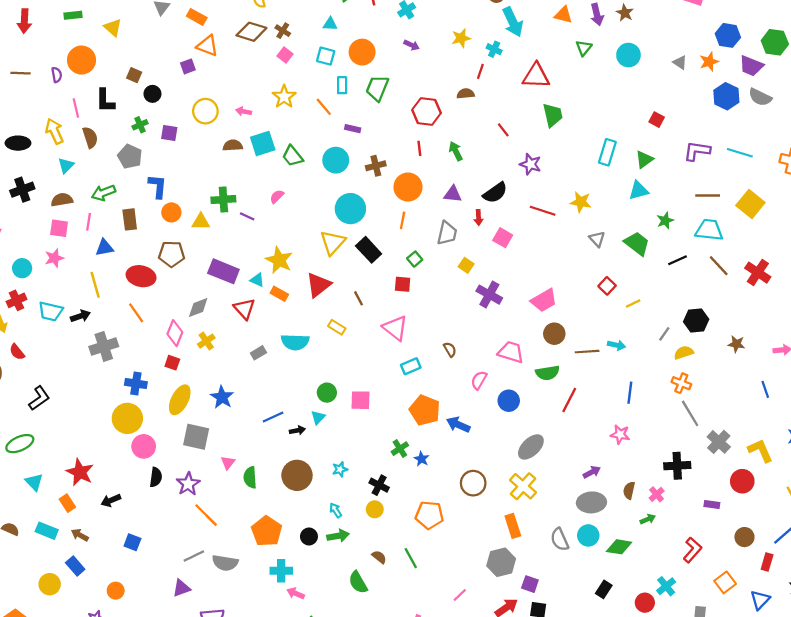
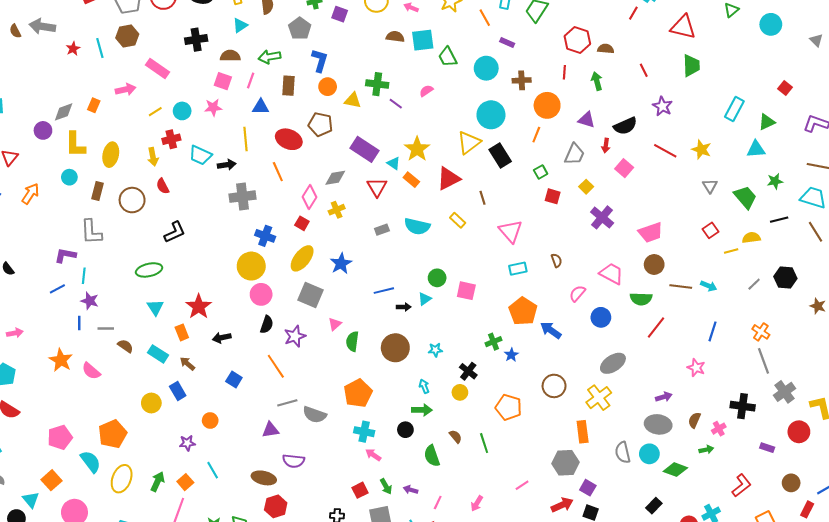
brown semicircle: (466, 94) -> (606, 49), moved
red square: (403, 284) -> (553, 196), moved
yellow semicircle: (684, 353) -> (751, 238), moved
orange line: (206, 515) -> (276, 366), moved
black circle: (309, 537) -> (405, 430), moved

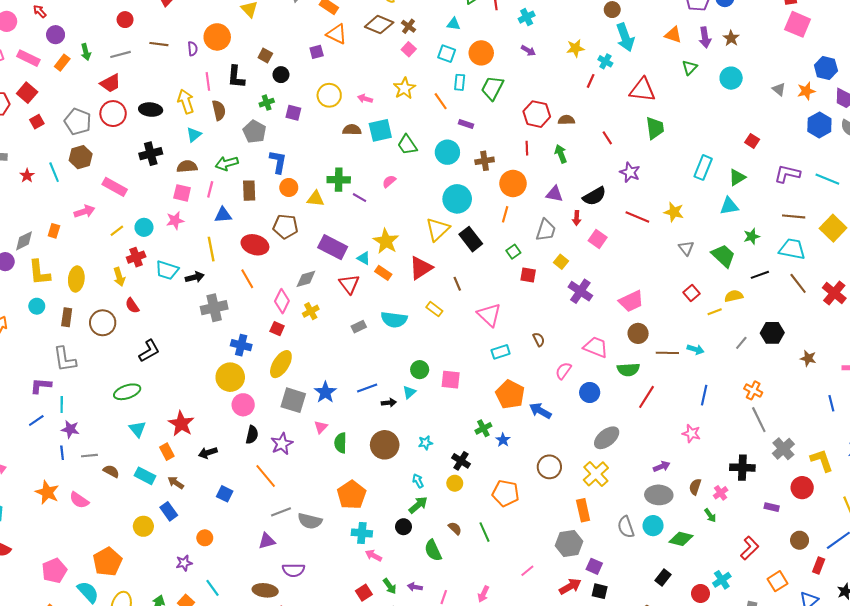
blue star: (341, 264) -> (325, 392), moved
green arrow: (422, 410) -> (418, 505), turned -36
green arrow: (706, 450) -> (710, 515), turned 72

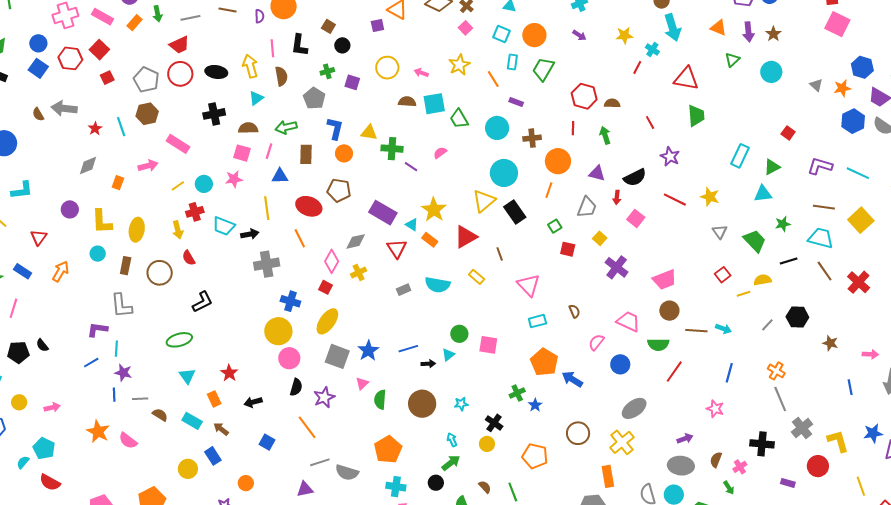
yellow triangle: (316, 199) -> (369, 133), moved
gray diamond: (24, 241) -> (88, 166), moved
red star: (181, 424) -> (229, 373), size x0.7

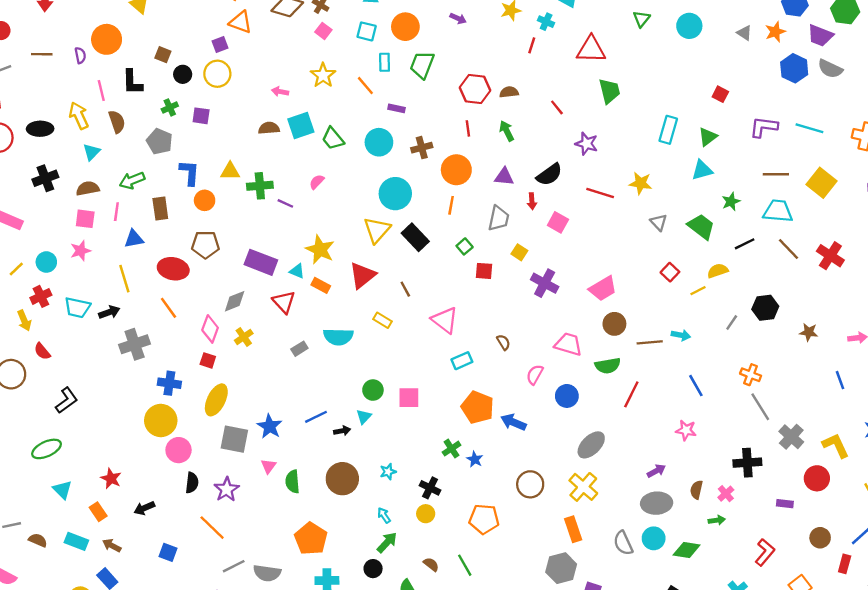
yellow circle: (387, 68) -> (217, 74), moved
blue line: (729, 373) -> (696, 386), turned -36
green arrow: (729, 488) -> (717, 520), turned -56

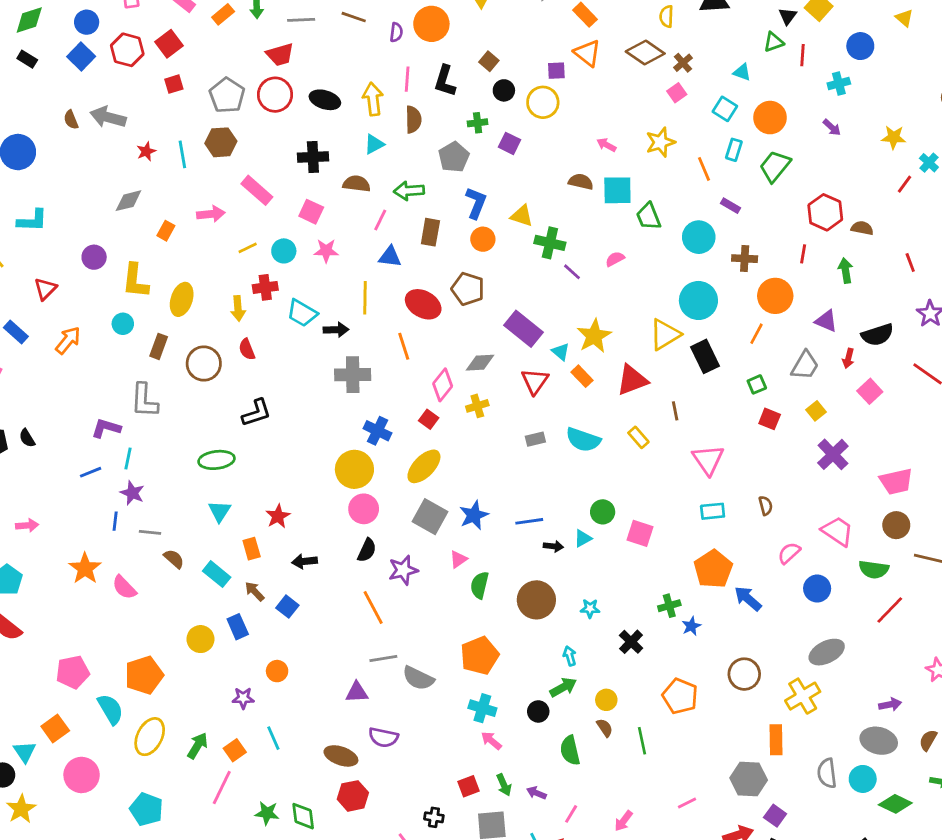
pink square: (85, 219) -> (311, 212), moved
yellow circle: (426, 514) -> (606, 700), moved
blue square: (168, 552) -> (287, 607), moved

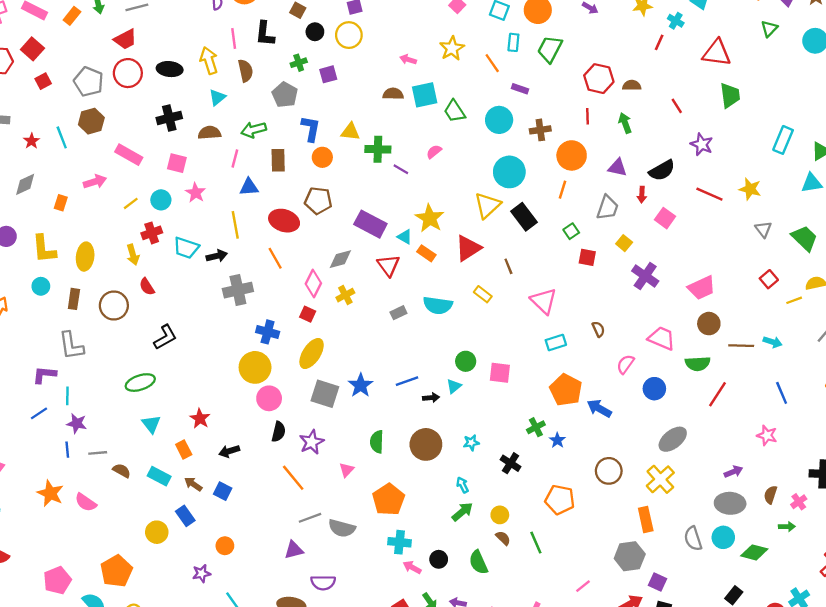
purple square: (509, 143) -> (328, 74), turned -30
pink star: (326, 251) -> (196, 193), turned -30
pink triangle: (458, 559) -> (347, 470), moved
black circle: (538, 711) -> (439, 559), moved

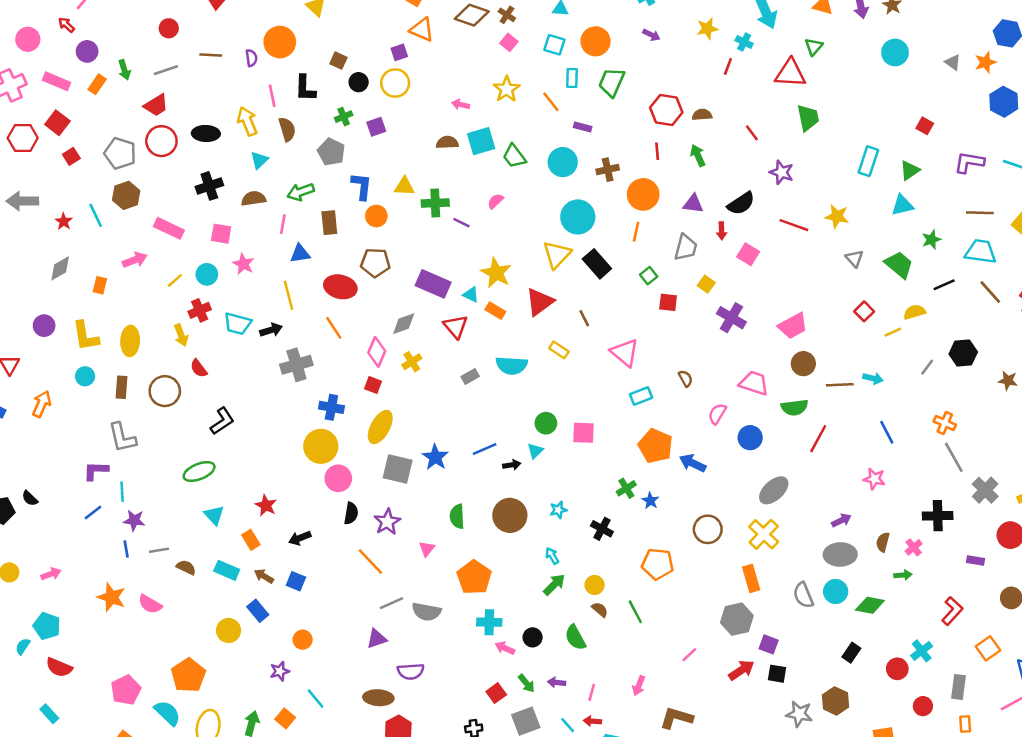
green triangle: (769, 29) -> (814, 47), moved

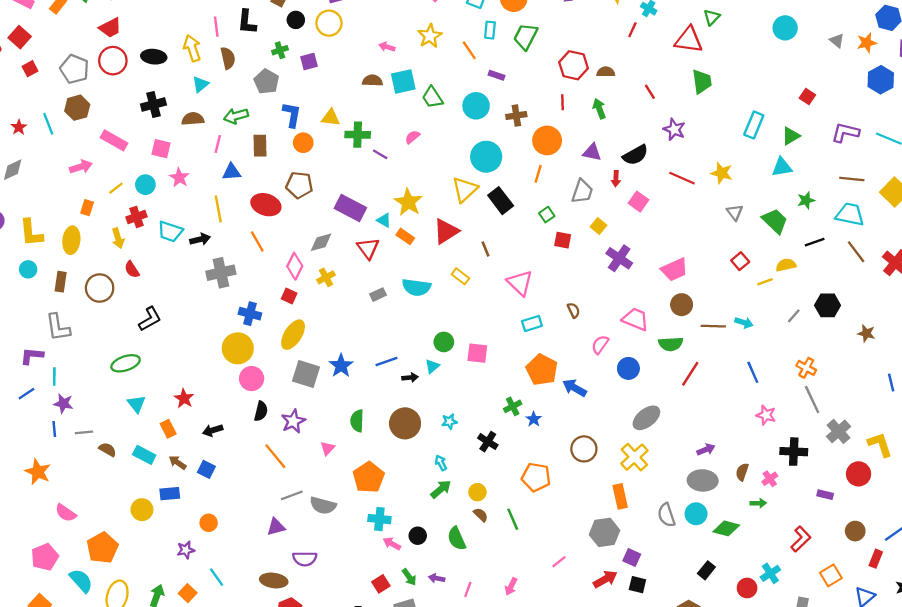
orange rectangle: (100, 285) -> (87, 208), moved
pink star: (874, 479) -> (766, 415), moved
pink semicircle: (150, 604) -> (66, 513), moved
blue rectangle: (258, 611) -> (170, 494), turned -60

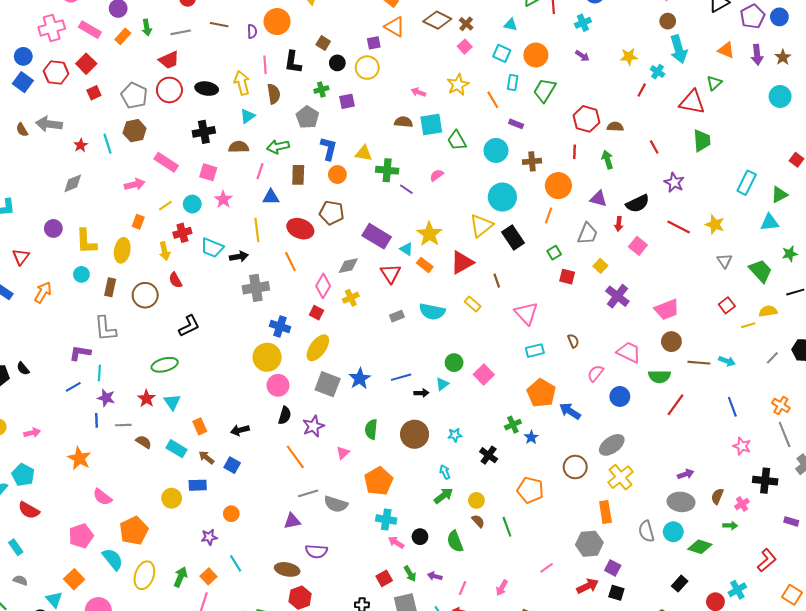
pink square: (477, 353) -> (484, 374), turned 36
red star: (184, 398) -> (146, 399), moved
gray ellipse: (646, 418) -> (612, 445), moved
orange square: (831, 575) -> (792, 595), turned -30

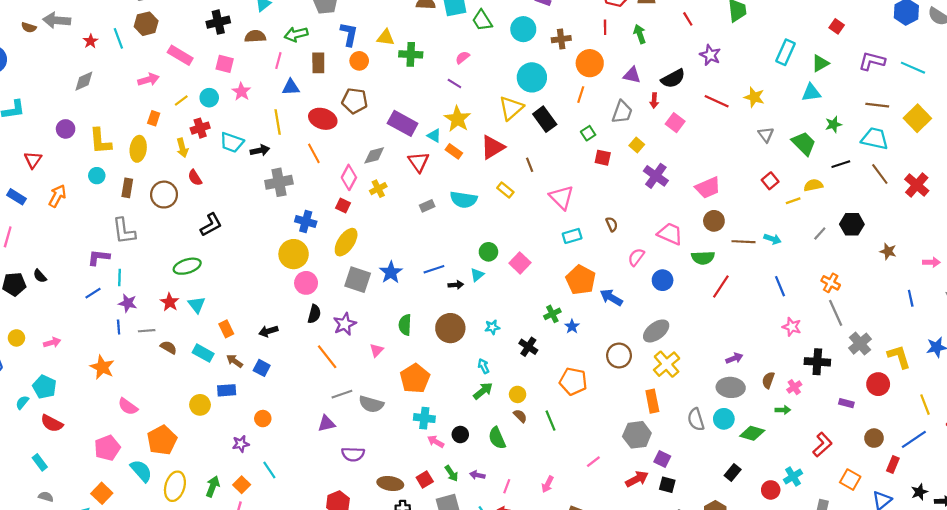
brown semicircle: (22, 130) -> (29, 27), turned -40
purple line: (406, 189) -> (454, 83), moved
brown ellipse: (287, 569) -> (390, 483), moved

